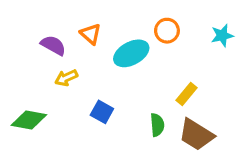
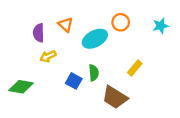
purple semicircle: (53, 45) -> (39, 33), turned -120
green semicircle: (157, 125) -> (94, 73), moved
brown trapezoid: (196, 135) -> (115, 97), moved

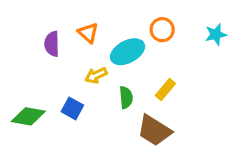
yellow arrow: (48, 56) -> (96, 75), moved
yellow rectangle: (135, 68) -> (165, 90), moved
blue square: (74, 81) -> (72, 108), moved

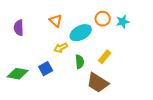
cyan star: (216, 34) -> (123, 22), moved
purple semicircle: (52, 44) -> (19, 28), moved
blue square: (72, 108) -> (46, 69), turned 32

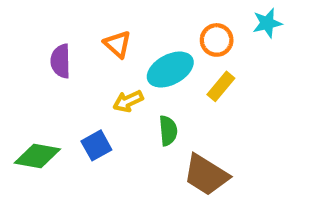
cyan star: (123, 22) -> (267, 23), moved
purple semicircle: (19, 28) -> (61, 61), moved
yellow rectangle: (105, 57) -> (221, 86), moved

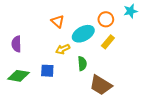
purple semicircle: (61, 61) -> (16, 44), moved
blue square: (96, 145) -> (47, 71), turned 32

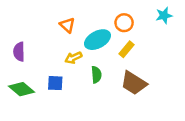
cyan star: (131, 11) -> (164, 15), moved
green diamond: (19, 76) -> (21, 89), turned 30
brown trapezoid: (101, 85) -> (134, 83), moved

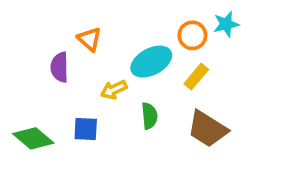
cyan star: (164, 15) -> (226, 24), moved
orange triangle: (67, 25) -> (89, 39), moved
purple semicircle: (19, 52) -> (60, 67), moved

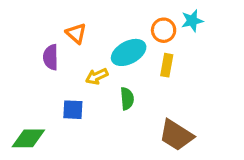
yellow rectangle: (196, 77) -> (167, 65), turned -30
brown trapezoid: (207, 129) -> (176, 135), moved
green diamond: (33, 138) -> (28, 138), moved, turned -40

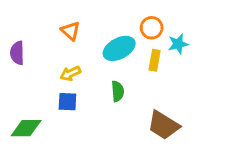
cyan star: (192, 21) -> (178, 44), moved
purple semicircle: (51, 57) -> (17, 53), moved
yellow arrow: (97, 76) -> (70, 74), moved

